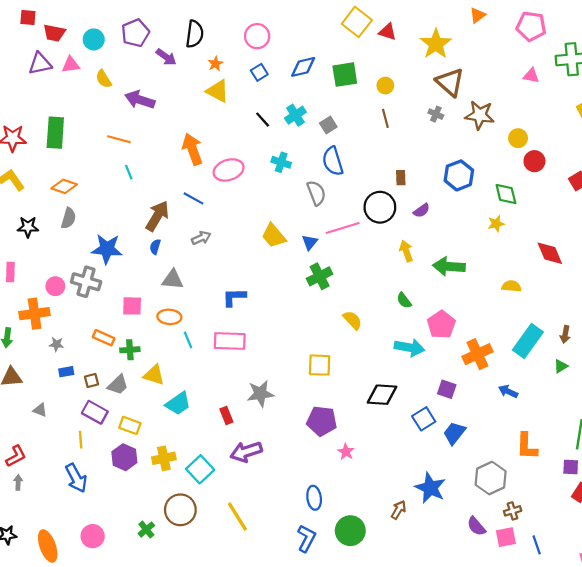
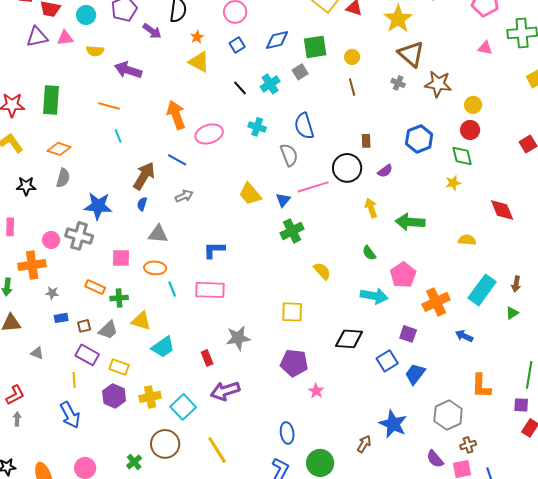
yellow semicircle: (104, 79) -> (95, 51), turned -54
gray square: (328, 125) -> (300, 72), moved
red circle: (534, 161) -> (470, 130), moved

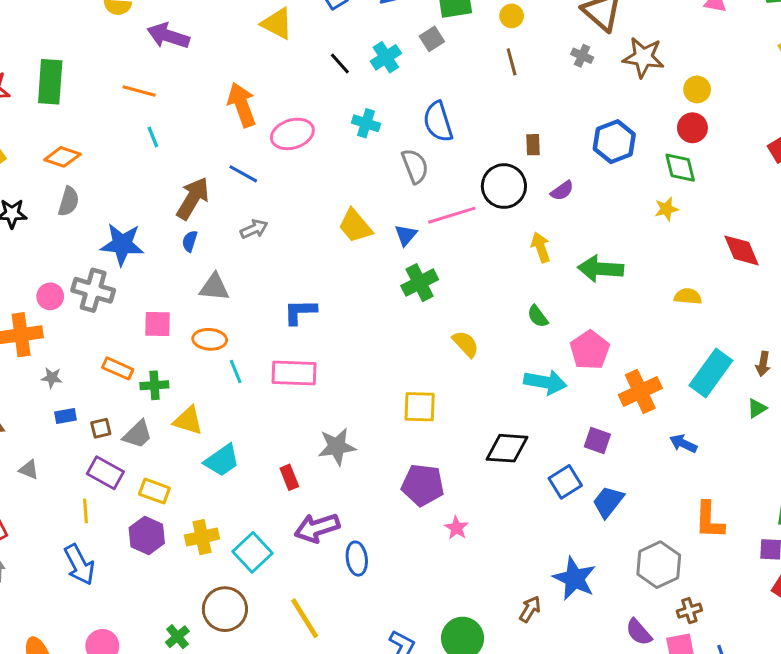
blue ellipse: (287, 433) -> (357, 559), moved

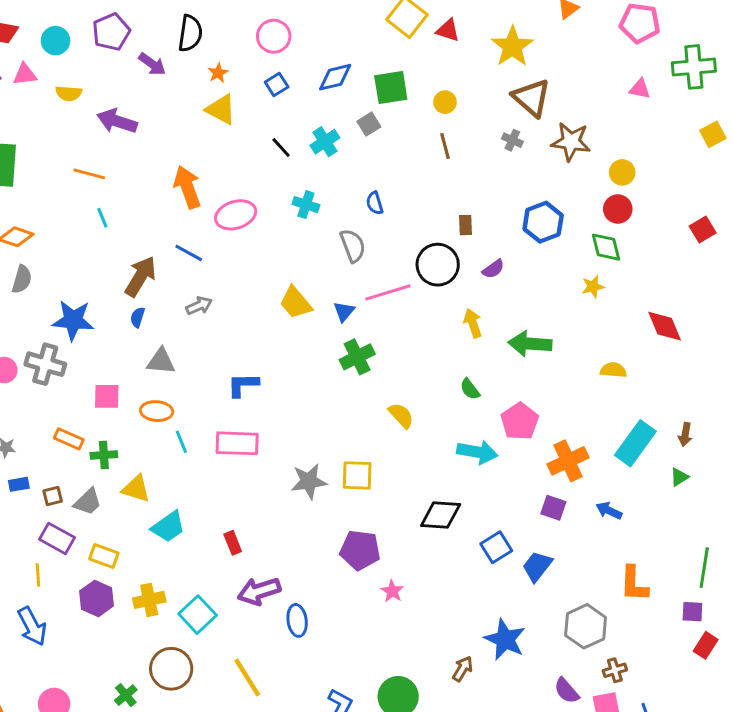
blue semicircle: (438, 122) -> (375, 203), size x0.6
purple square: (597, 440) -> (553, 508), moved
gray star: (337, 447) -> (309, 481), moved

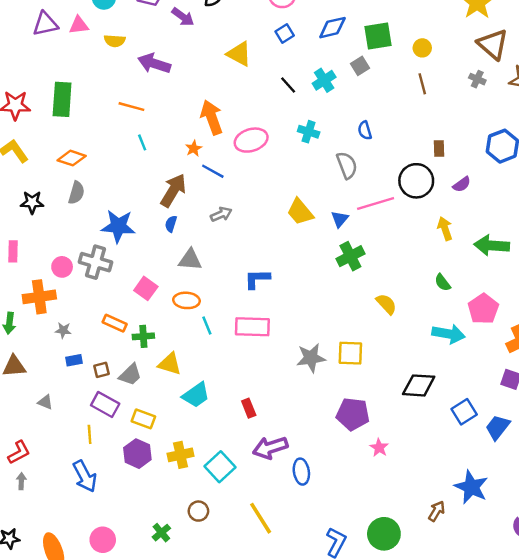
orange star: (218, 73) -> (194, 148), moved
pink square: (107, 396) -> (146, 288), turned 35
brown circle: (171, 669) -> (198, 511), size x0.6

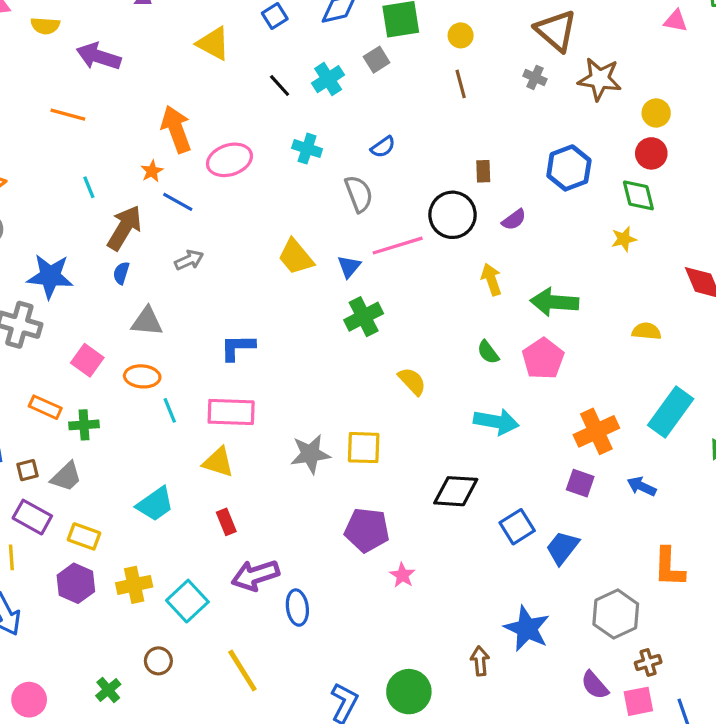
blue semicircle: (365, 130) -> (383, 147), turned -108
cyan line: (142, 142) -> (89, 187), moved
pink pentagon: (483, 309) -> (543, 359), moved
yellow triangle: (170, 364) -> (218, 462), moved
brown arrow: (437, 511) -> (480, 661), turned -36

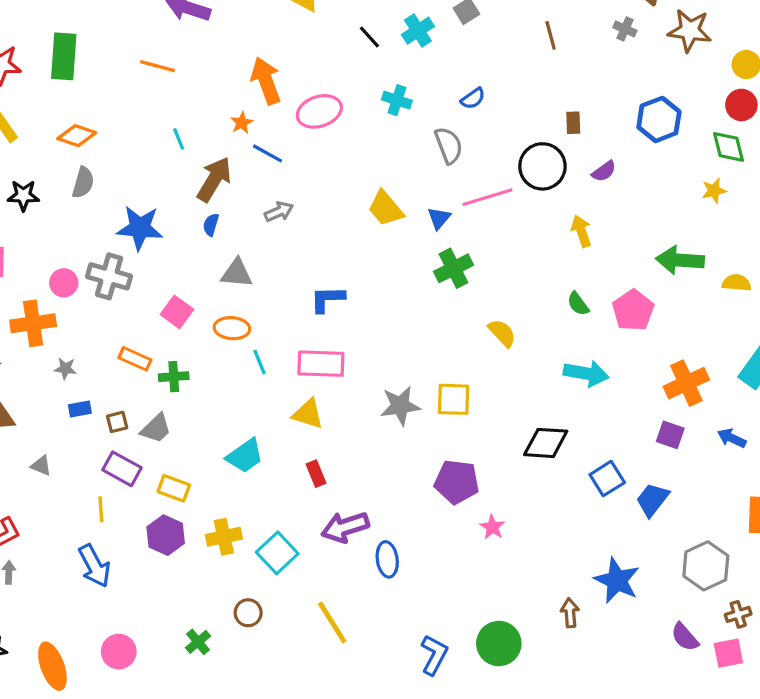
green arrow: (554, 302) -> (680, 260), moved

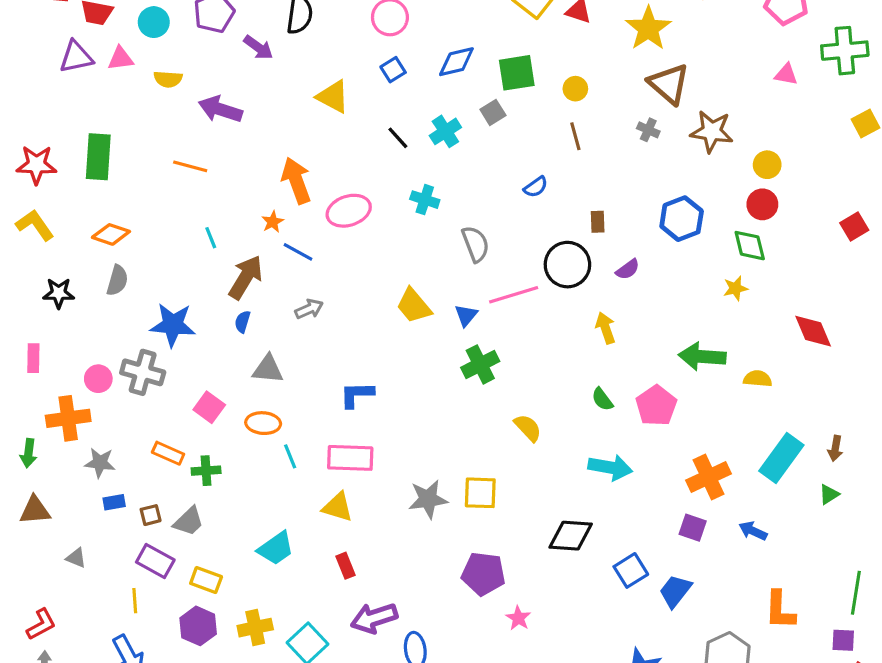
blue semicircle: (473, 98) -> (536, 187), moved
gray star: (65, 369) -> (100, 463), size x1.4

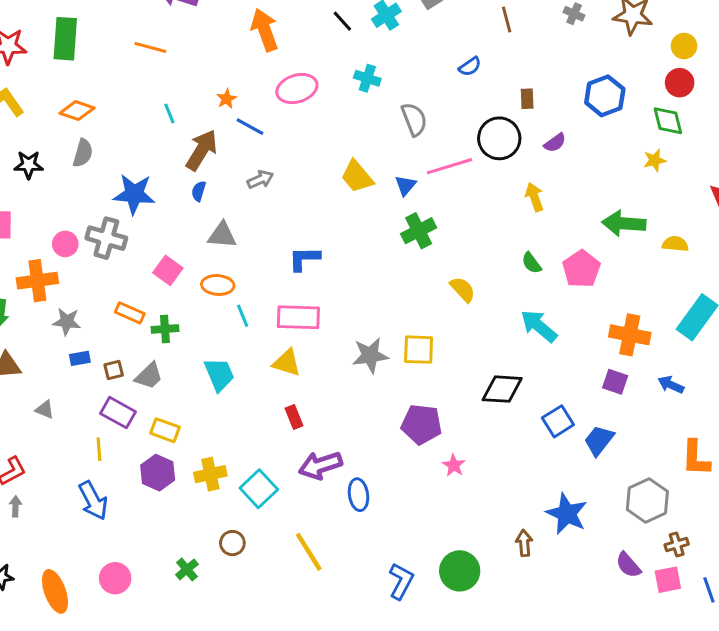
orange arrow: (296, 181) -> (265, 30), moved
cyan arrow: (610, 467) -> (539, 326), turned -150
orange cross: (709, 477) -> (630, 335), turned 36
cyan trapezoid: (276, 548) -> (219, 374), moved, turned -78

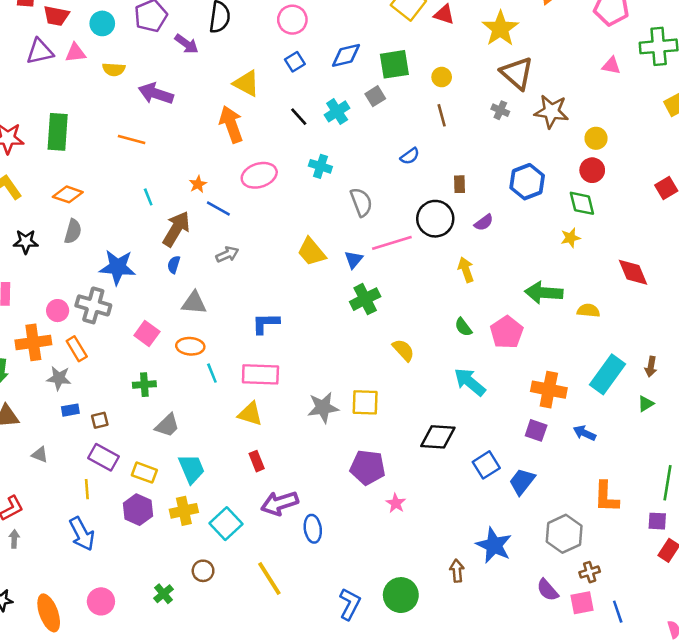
orange rectangle: (130, 313) -> (77, 349), moved, turned 35
cyan trapezoid: (219, 374) -> (192, 469), moved
gray trapezoid: (149, 376) -> (167, 425), moved

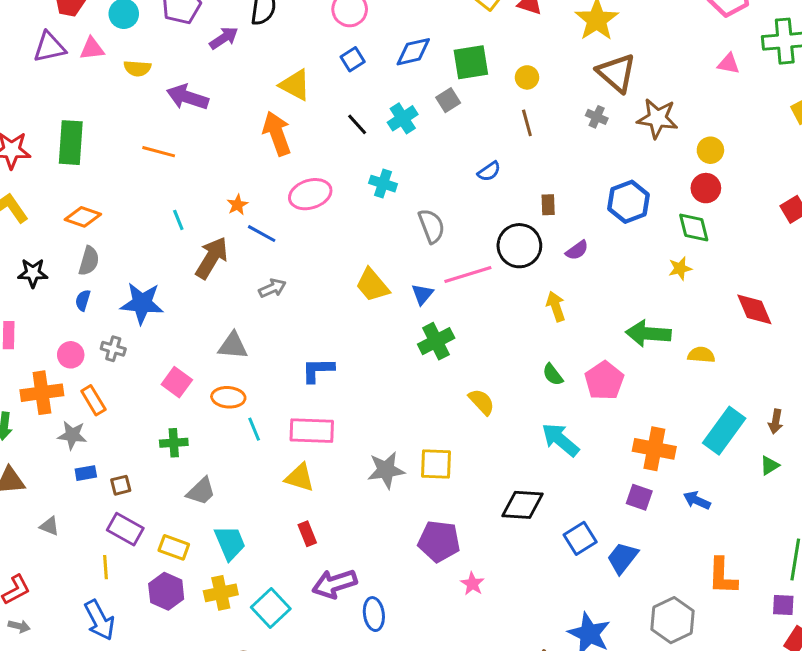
purple arrow: (186, 44) -> (224, 38), turned -70
blue semicircle: (174, 265) -> (83, 300), moved
gray cross: (93, 305) -> (113, 349), size x0.6
gray arrow: (14, 539) -> (19, 626), turned 102

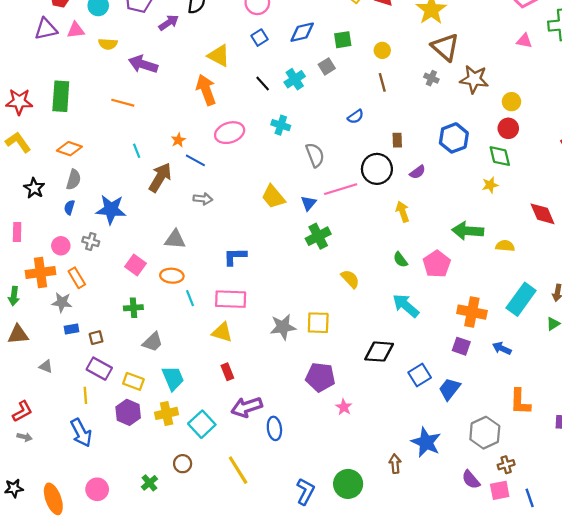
green square: (471, 62) -> (343, 40), size x0.7
black star: (33, 273) -> (34, 188), turned 30
gray arrow: (272, 288) -> (203, 199), turned 30

